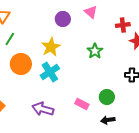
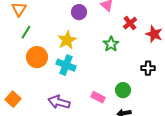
red cross: (123, 25) -> (130, 23), moved, turned -32
cyan cross: (50, 72) -> (66, 65), turned -36

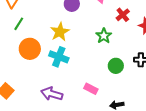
green circle: (123, 90) -> (116, 66), moved

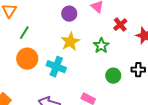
green line: (19, 24) -> (24, 33), moved
yellow star: (60, 32) -> (70, 42), moved

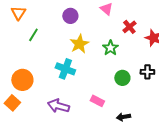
purple circle: (69, 14) -> (70, 16), moved
orange circle: (27, 59) -> (22, 80), moved

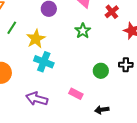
red cross: (129, 27) -> (112, 12), moved
yellow star: (79, 44) -> (36, 39), moved
green star: (110, 48) -> (83, 31), moved

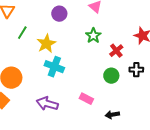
red cross: (112, 12) -> (116, 51), moved

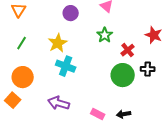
green line: (22, 33) -> (22, 43), moved
green circle: (111, 76) -> (123, 75), size x1.5
pink rectangle: (86, 99) -> (98, 114), moved

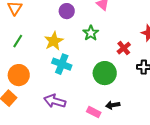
green star: (105, 35) -> (91, 33), moved
green circle: (123, 75) -> (105, 73), moved
black arrow: (124, 114) -> (113, 105), moved

